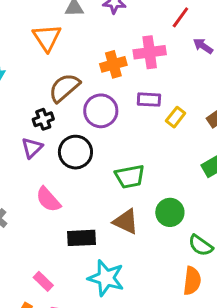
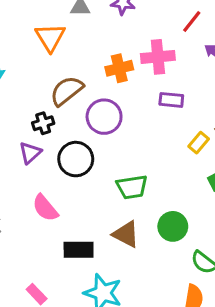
purple rectangle: (149, 100) -> (171, 100), moved
yellow rectangle: (176, 117) -> (199, 143), moved

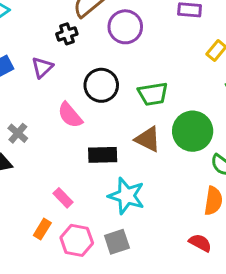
purple triangle: (30, 153) -> (42, 67), moved
black circle: (76, 159) -> (101, 85), moved
green circle: (173, 226) -> (193, 131), size x1.4

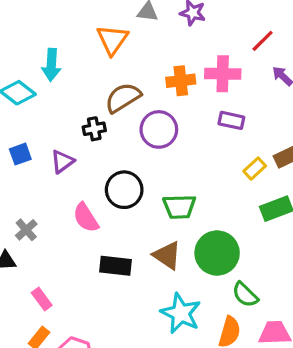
cyan star: (126, 196) -> (181, 313), moved
pink rectangle: (63, 198) -> (42, 299), moved

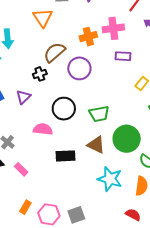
pink semicircle: (86, 218) -> (43, 129), turned 138
pink rectangle: (42, 299) -> (21, 169), moved

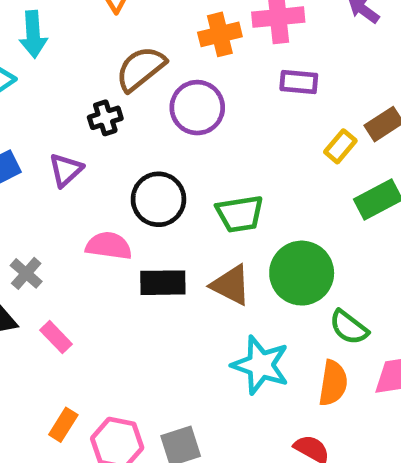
black rectangle: (66, 156) -> (163, 283), moved

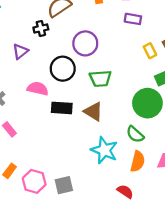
purple circle: (197, 108) -> (85, 43), moved
yellow rectangle: (340, 146) -> (150, 51), turned -72
green circle: (302, 273) -> (147, 103), moved
green semicircle: (349, 327) -> (135, 134), moved

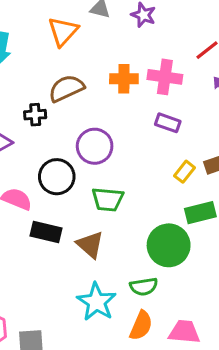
yellow rectangle: (150, 51) -> (184, 172), turned 56
green semicircle: (135, 134) -> (144, 287), turned -60

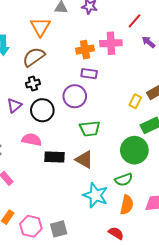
brown semicircle: (66, 88) -> (34, 57), moved
purple rectangle: (168, 123) -> (89, 74), moved
black circle: (57, 177) -> (42, 110), moved

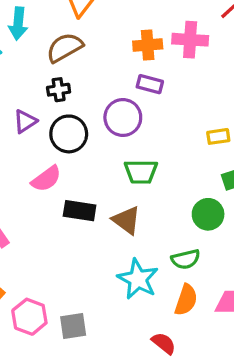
yellow rectangle: (135, 101) -> (218, 136), turned 48
pink semicircle: (32, 140) -> (46, 179), turned 126
green circle: (134, 150) -> (208, 214), size x0.7

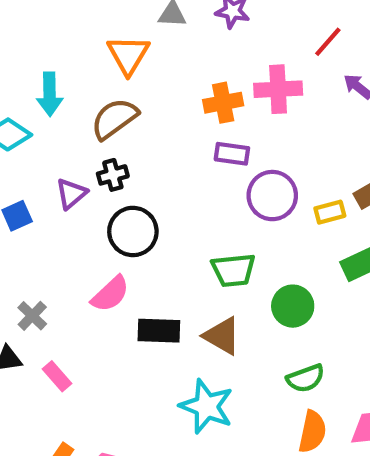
purple circle: (123, 118) -> (272, 196), moved
purple triangle: (25, 121) -> (71, 194), moved
green circle: (208, 214) -> (293, 306), moved
cyan star: (138, 279) -> (207, 406), moved

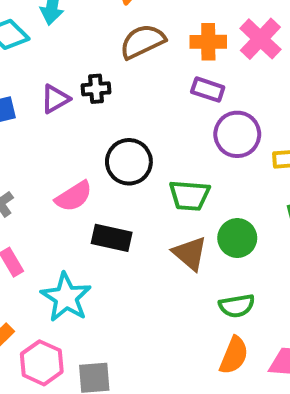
pink cross: (278, 89) -> (260, 39), turned 36
brown semicircle: (114, 119) -> (143, 41), moved
black circle: (133, 231) -> (129, 162), moved
brown triangle: (222, 336) -> (190, 253), moved
cyan star: (207, 406) -> (66, 297), moved

